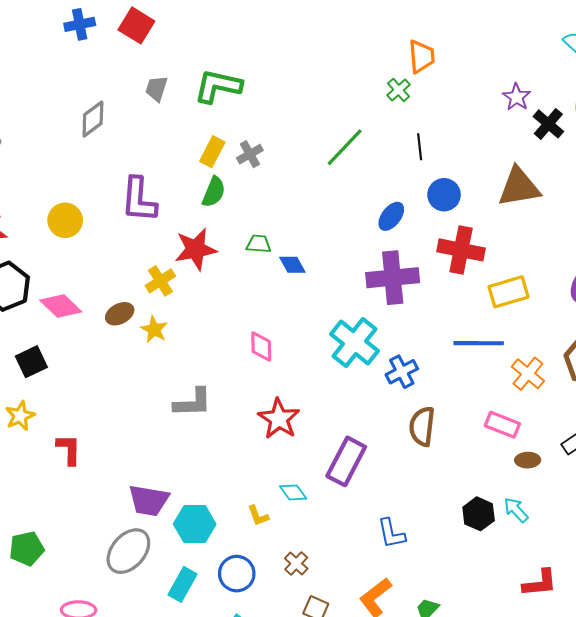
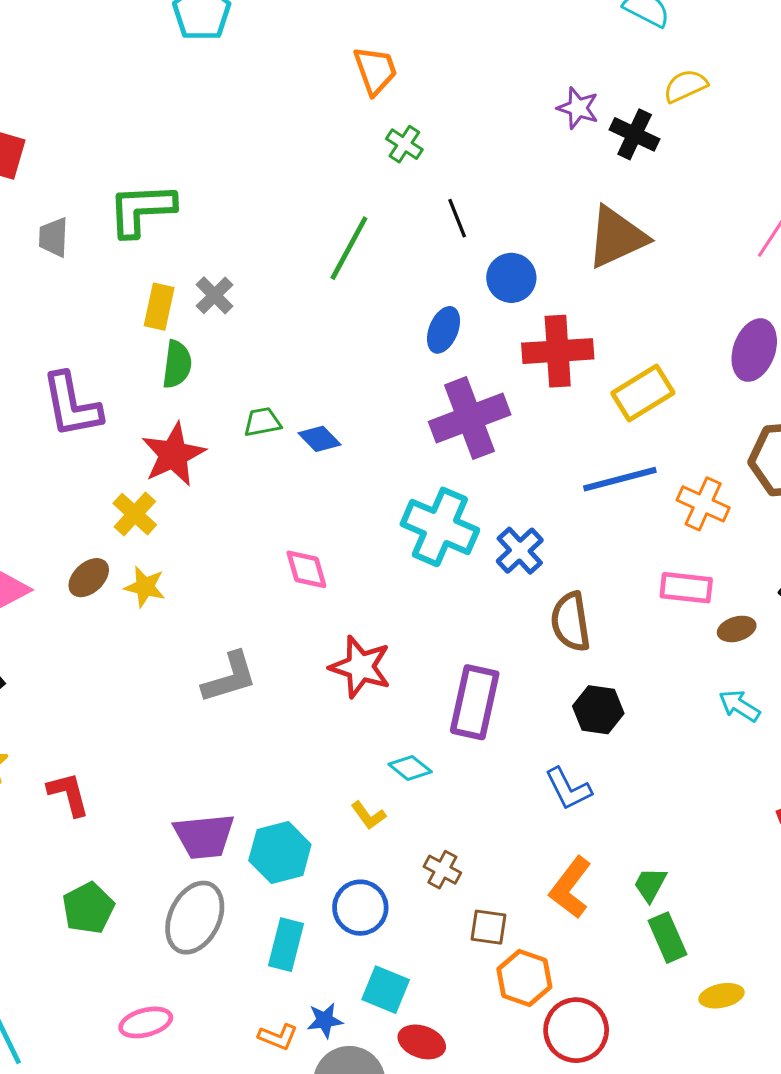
orange trapezoid: (421, 56) -> (375, 70), moved
black hexagon: (479, 514) -> (598, 710), moved
green pentagon: (27, 548) -> (88, 908), moved

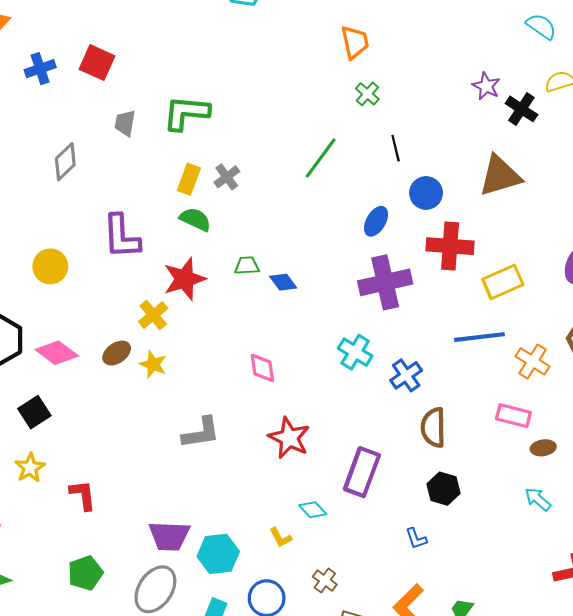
green semicircle: (177, 364) -> (195, 219), turned -80
cyan cross: (440, 527) -> (355, 352), size x0.7
blue L-shape: (568, 789) -> (416, 538), size x0.7

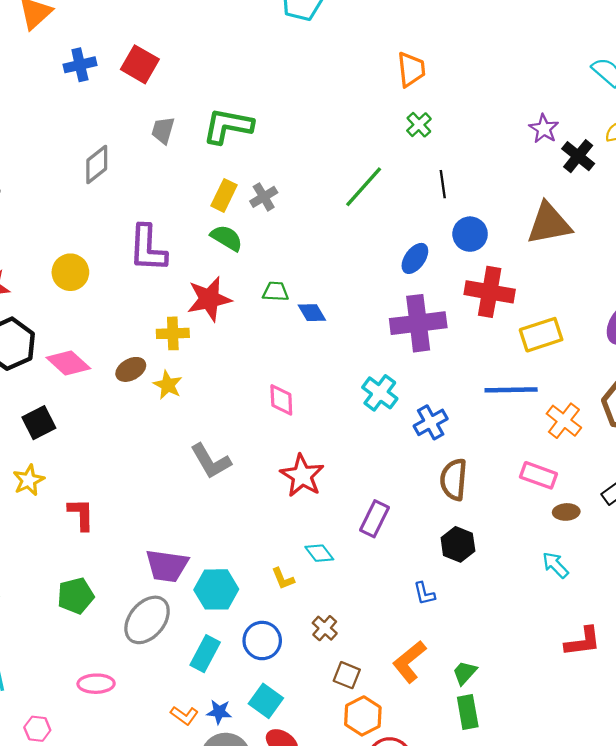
yellow cross: (153, 315) -> (173, 333), turned 32
gray L-shape: (201, 433) -> (211, 461), turned 63
purple rectangle: (362, 472) -> (375, 519), size x0.7

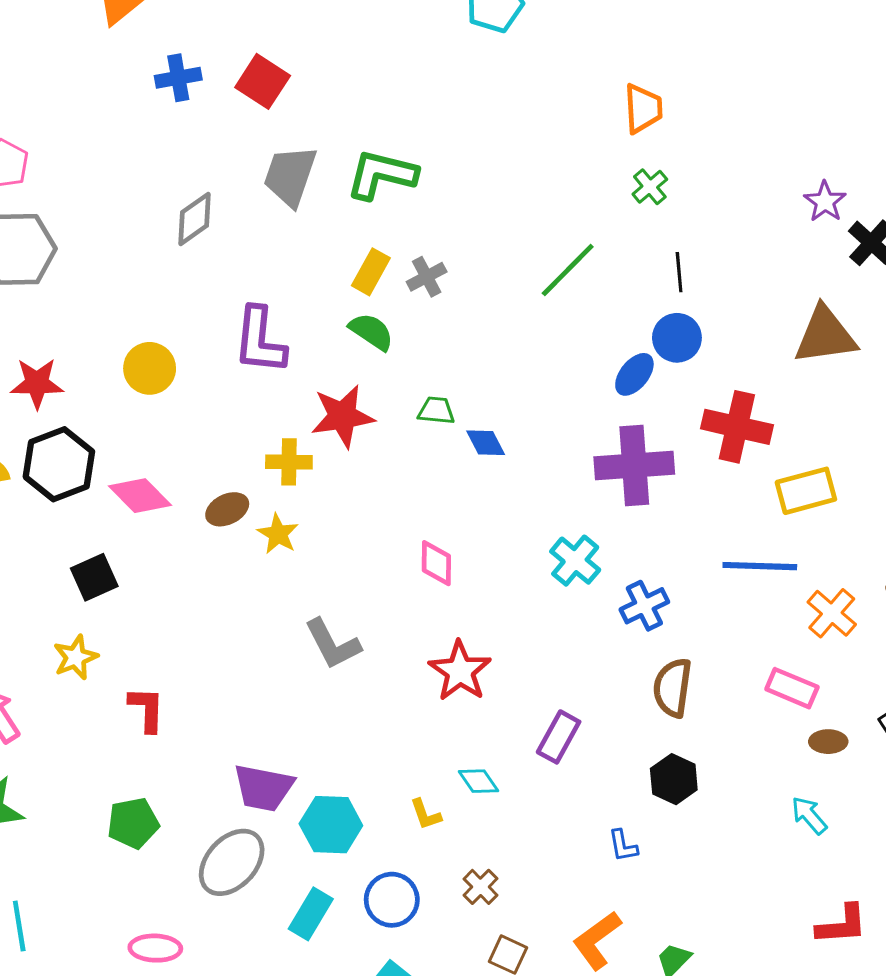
gray trapezoid: (163, 130) -> (290, 176), size x1.6
blue circle: (470, 234) -> (677, 338), moved

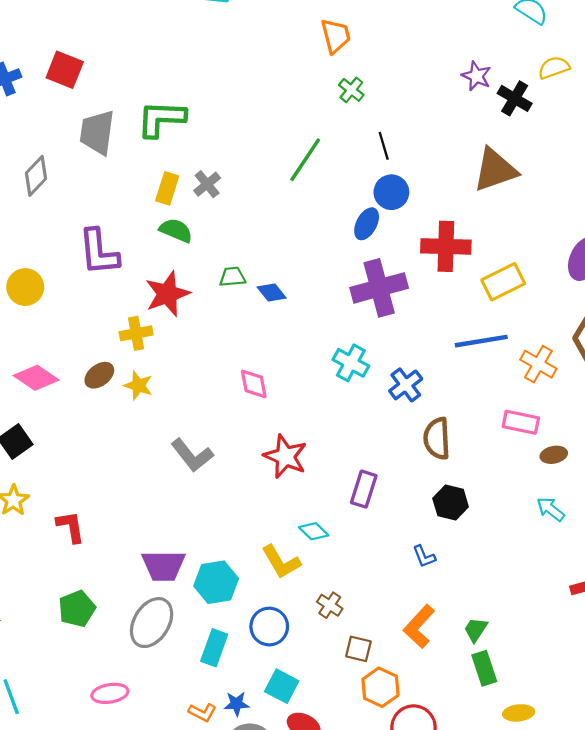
yellow L-shape: (426, 814) -> (281, 562), size x1.6

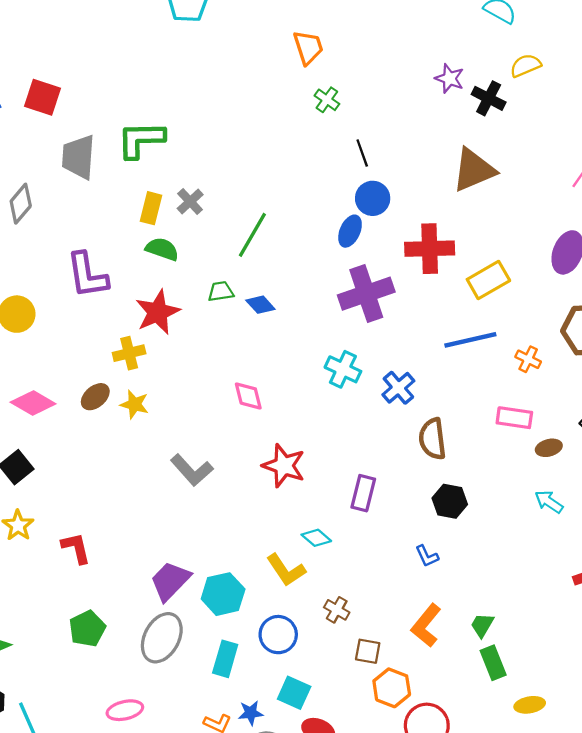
green line: (305, 160) -> (252, 235), moved
orange cross: (538, 364) -> (528, 359), size x0.7
purple trapezoid: (164, 566) -> (170, 581), turned 138

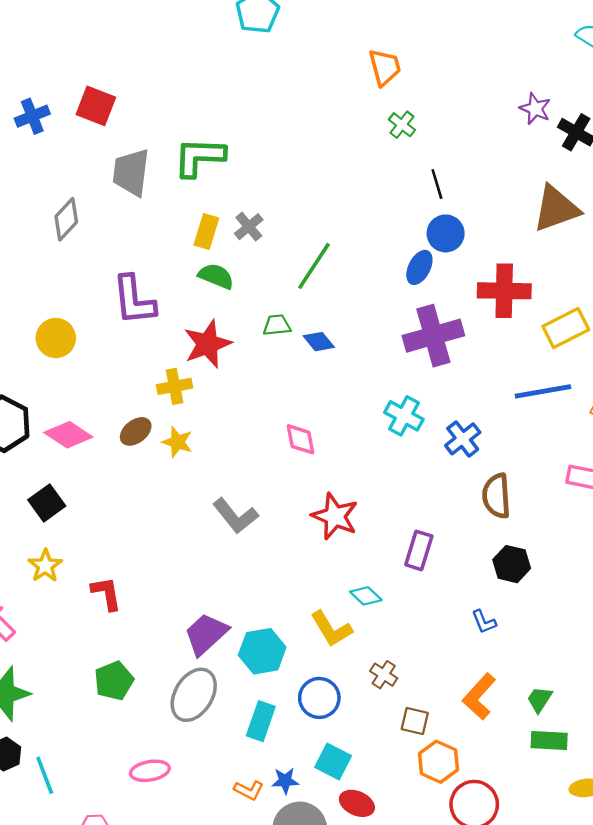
green rectangle: (493, 663) -> (549, 740), turned -68

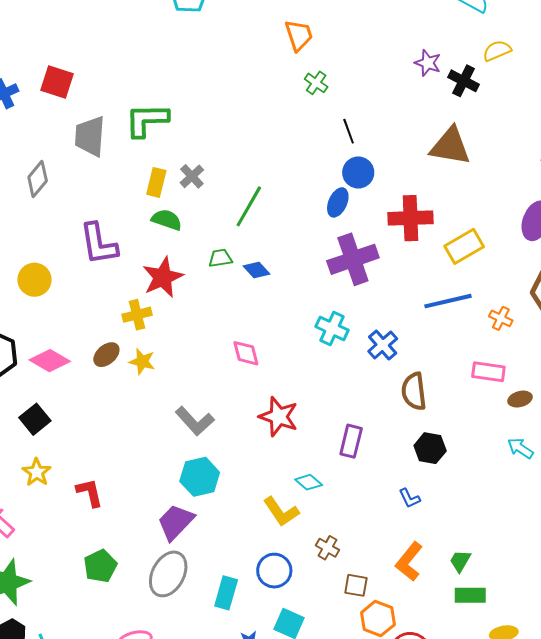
brown triangle: (556, 209) -> (450, 146), turned 33
cyan hexagon: (262, 651) -> (200, 477), moved

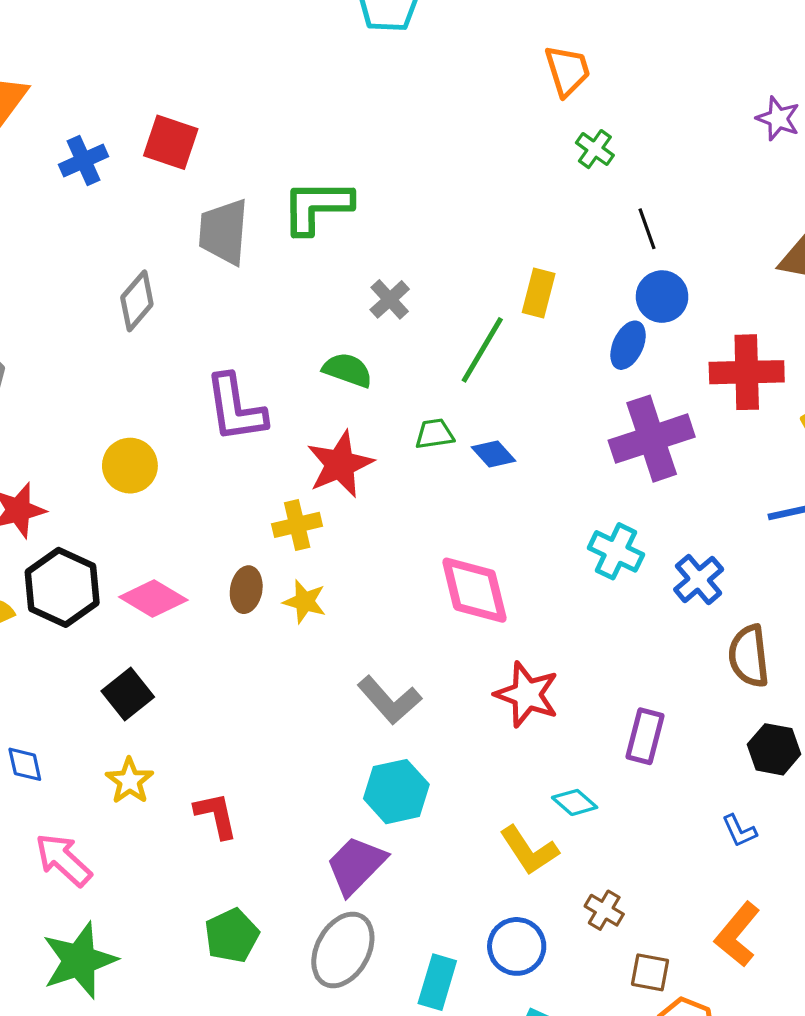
yellow rectangle: (156, 182) -> (539, 293), moved
pink diamond: (246, 353) -> (474, 590), size x1.6
brown ellipse: (106, 355) -> (246, 590), turned -40

